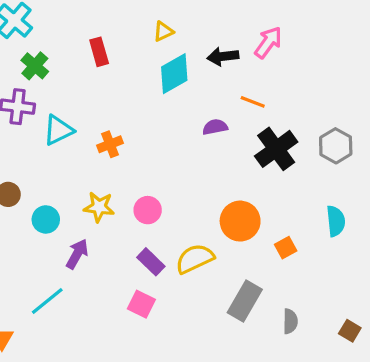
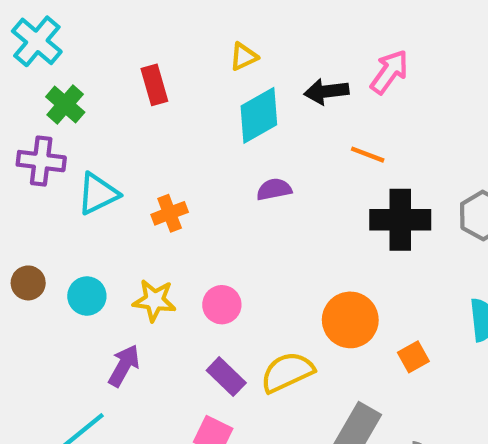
purple semicircle: (215, 127) -> (274, 189), moved
black cross: (276, 149) -> (400, 220), turned 36
cyan circle: (46, 219) -> (87, 296), moved

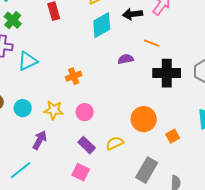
purple semicircle: (274, 189) -> (126, 59), moved
orange cross: (170, 213) -> (74, 76), moved
yellow semicircle: (287, 372) -> (115, 143), size x0.7

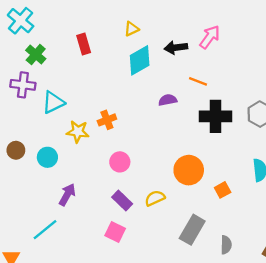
yellow star: (54, 110) -> (78, 132), moved

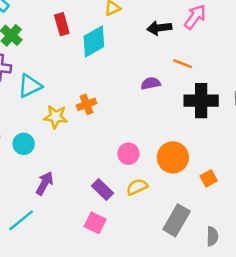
cyan diamond: (140, 60) -> (94, 41), moved
pink circle: (120, 162) -> (128, 154), moved

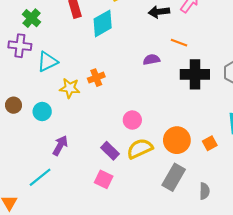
orange circle: (173, 157) -> (177, 140), moved
orange square: (209, 178) -> (210, 143), moved
yellow semicircle: (137, 187) -> (140, 149), size x1.4

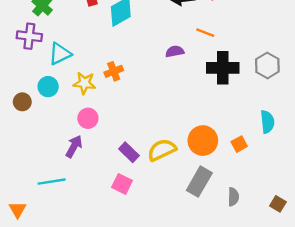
cyan circle: (42, 112) -> (48, 87), moved
pink circle: (132, 120) -> (88, 118), moved
cyan line: (40, 177) -> (52, 182), turned 30

